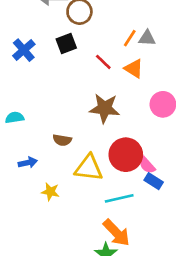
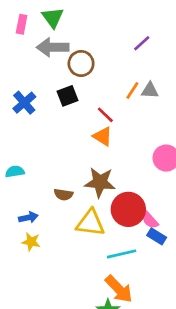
orange triangle: (134, 69) -> (103, 136), moved
brown star: (105, 108) -> (100, 182), moved
yellow star: (50, 192) -> (31, 242), moved

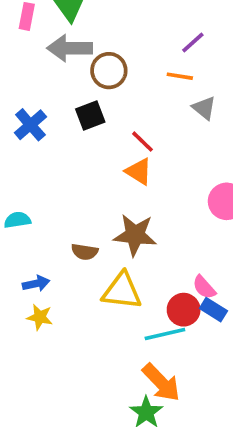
orange line: (132, 90) -> (180, 76), moved, turned 66
gray triangle: (150, 90) -> (204, 108), turned 36
red circle: (128, 209) -> (184, 310), moved, size x0.7

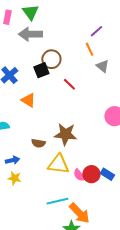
brown circle: (109, 71) -> (51, 59), moved
orange line: (180, 76) -> (89, 49), turned 56
orange triangle: (139, 171) -> (28, 100), moved
pink semicircle: (204, 287) -> (79, 175), moved
cyan line: (165, 334) -> (57, 201), moved

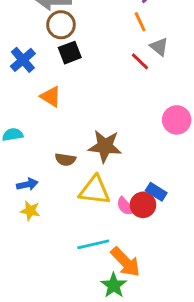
brown circle: (51, 59) -> (61, 25), moved
red line: (69, 84) -> (140, 61), moved
blue rectangle: (107, 174) -> (156, 192), moved

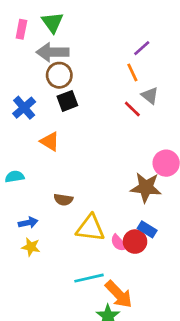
brown star: (105, 146) -> (146, 187), moved

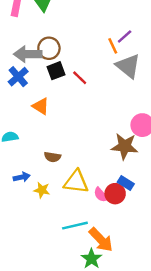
purple line: (142, 48) -> (125, 36), moved
gray arrow: (52, 52) -> (28, 54), moved
gray triangle: (150, 95) -> (128, 66), size x1.6
red line: (132, 109) -> (80, 78), moved
yellow star: (31, 247) -> (42, 190), moved

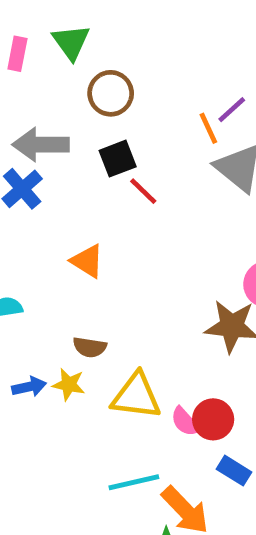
brown circle: (49, 48) -> (111, 93), moved
black square: (56, 71) -> (118, 159), moved
orange triangle: (41, 106) -> (87, 261), moved
blue rectangle: (126, 183) -> (234, 471), moved
yellow star: (42, 190) -> (69, 384), moved

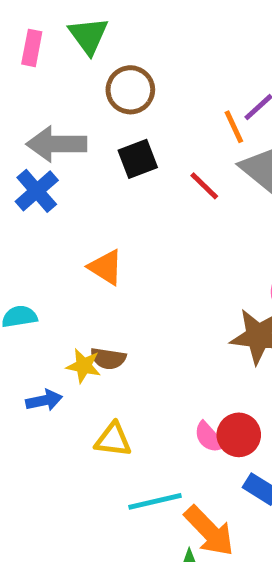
red line: (143, 191) -> (204, 186), moved
yellow star: (69, 384) -> (84, 366), moved
yellow triangle: (136, 396) -> (113, 440), moved, size x0.7

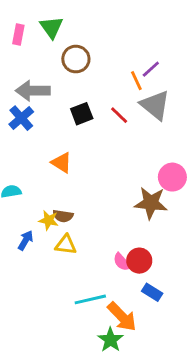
black square: (138, 159) -> (82, 114), moved
blue arrow: (44, 400) -> (26, 240), turned -48
yellow triangle: (113, 440) -> (66, 245), moved

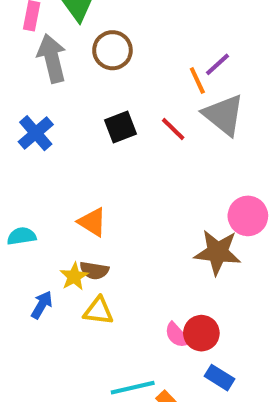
gray arrow: (33, 91) -> (52, 58), moved, turned 76
orange triangle: (62, 163) -> (92, 222), moved
yellow star: (49, 220) -> (74, 277), turned 30

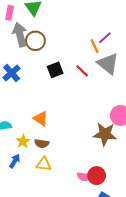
brown circle: (112, 50) -> (35, 41), moved
yellow star: (74, 277) -> (23, 141), moved
pink semicircle: (177, 335) -> (84, 177), turned -40

